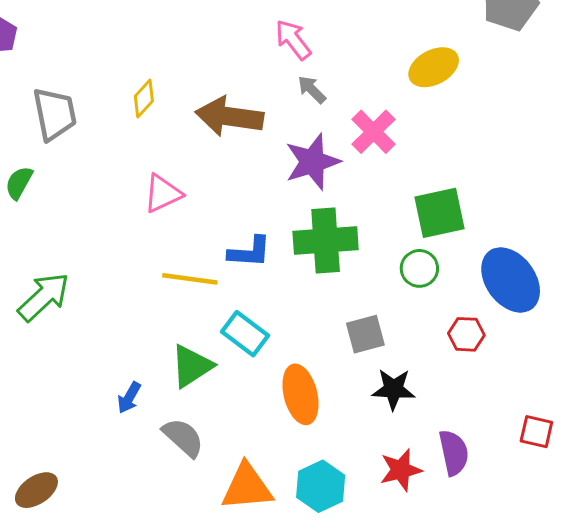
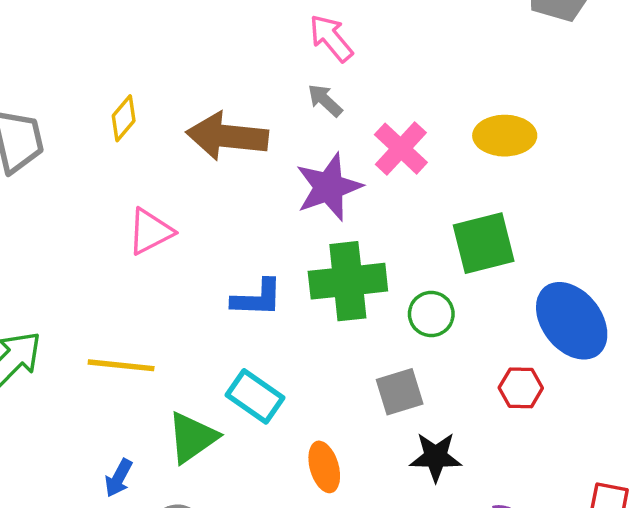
pink arrow: (293, 40) -> (331, 38), moved
yellow ellipse: (434, 67) -> (505, 136), moved, turned 30
green circle: (419, 268) -> (431, 314), moved
yellow line: (190, 279) -> (121, 365), moved
orange ellipse: (301, 394) -> (324, 467), size x0.7

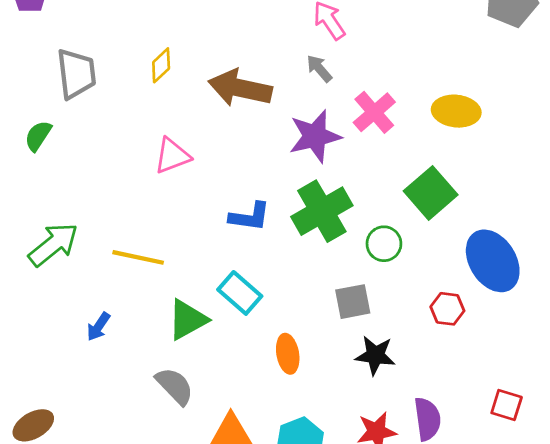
green square: (484, 243) -> (431, 193), turned -33
green cross: (348, 281) -> (322, 211), turned -30
blue arrow: (119, 478) -> (98, 327), moved

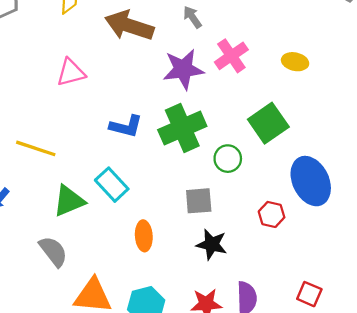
yellow ellipse: (456, 111) -> (295, 62), size x0.7

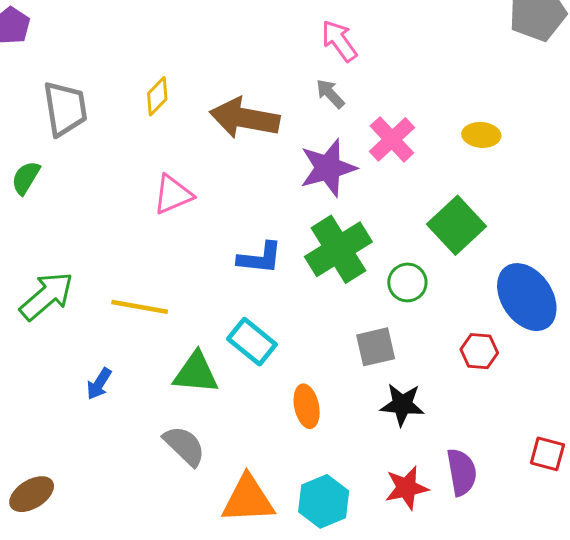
green triangle: (69, 201) -> (196, 373), turned 36

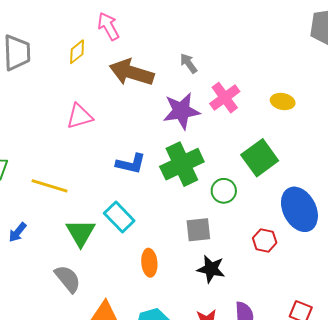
pink arrow: (339, 41) -> (108, 26), moved
green triangle: (196, 373) -> (81, 233), turned 48

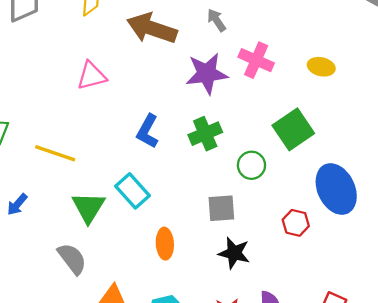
pink cross: (225, 98) -> (256, 60), turned -32
blue L-shape: (131, 164) -> (148, 131), turned 104
green cross: (182, 164) -> (205, 134), size x0.7

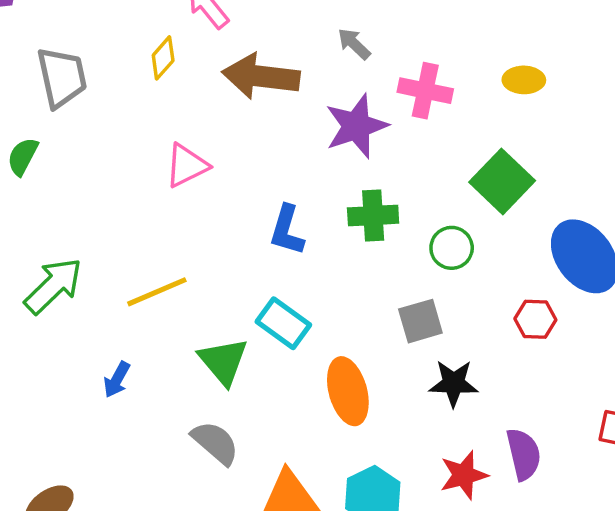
green cross: (205, 134) -> (373, 216), turned 32
yellow line: (55, 153) -> (157, 292), turned -30
orange ellipse: (165, 244) -> (348, 391), size x1.4

